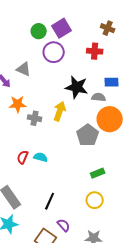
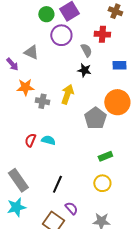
black star: (77, 87) -> (84, 70), size x0.6
gray semicircle: (99, 97) -> (86, 50), moved, turned 56

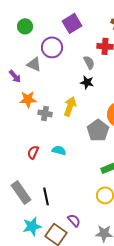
green circle: (46, 14) -> (25, 26), moved
purple circle: (61, 35) -> (52, 47), moved
cyan semicircle: (48, 140) -> (59, 150), moved
black line: (57, 184) -> (46, 196), moved, turned -36
cyan star: (16, 207) -> (32, 226), moved

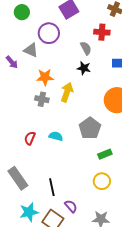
orange star: (28, 99) -> (45, 77), moved
gray pentagon: (98, 130) -> (90, 128), moved
black line: (46, 196) -> (52, 187), moved

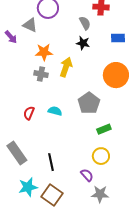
purple semicircle: (71, 206) -> (87, 175), moved

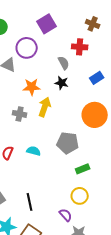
blue rectangle: (118, 38) -> (97, 78), turned -32
orange star: (44, 52) -> (32, 87), moved
gray pentagon: (89, 103) -> (68, 143), turned -30

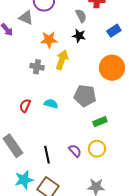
purple semicircle: (66, 215) -> (75, 151), moved

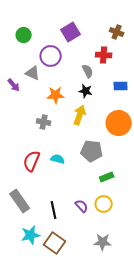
blue rectangle: (114, 31) -> (121, 86), turned 32
yellow arrow: (62, 60) -> (80, 115), moved
red semicircle: (25, 106) -> (32, 161), size x1.5

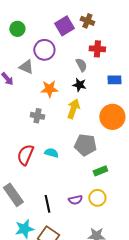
brown cross: (117, 32) -> (87, 21), moved
purple semicircle: (82, 206) -> (75, 200), turned 120

